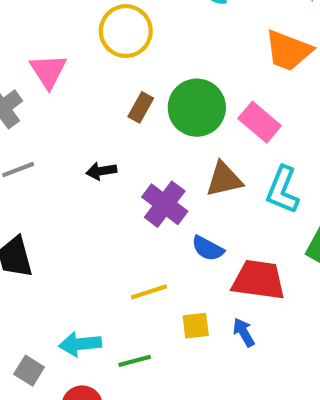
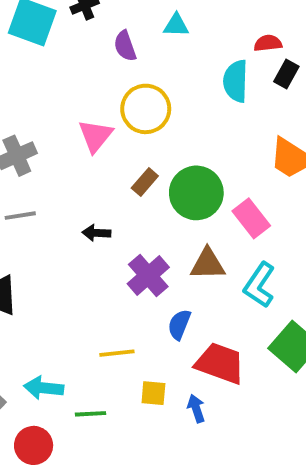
pink triangle: (48, 71) -> (95, 136), moved
blue semicircle: (208, 248) -> (179, 324), turned 72

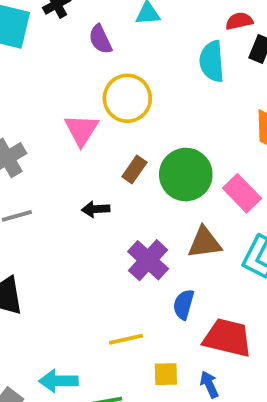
black arrow: (96, 233) -> (96, 209), moved

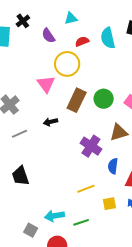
red semicircle: (239, 21) -> (82, 41), moved
brown rectangle: (134, 170) -> (77, 100), size x1.6
green circle: (186, 175) -> (104, 99), size x0.7
black arrow: (96, 209) -> (50, 122), moved

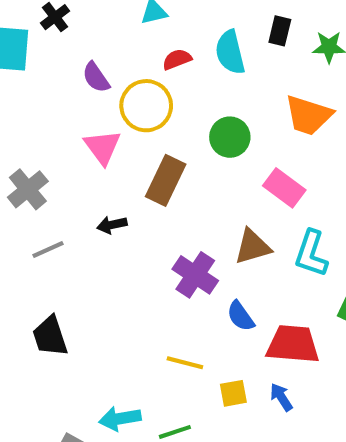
purple semicircle: (48, 36) -> (96, 77), moved
green circle: (104, 99) -> (230, 137), moved
blue semicircle: (113, 166) -> (241, 316), turned -42
yellow line: (86, 189) -> (185, 363), turned 36

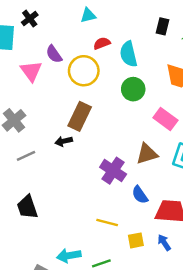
cyan semicircle: (230, 52) -> (129, 54), moved
pink triangle: (102, 147) -> (31, 71), moved
brown rectangle: (166, 180) -> (80, 116), moved

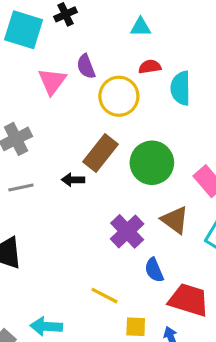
green circle: (133, 89) -> (152, 163), moved, size x1.4
brown triangle: (147, 154) -> (175, 220), turned 40

